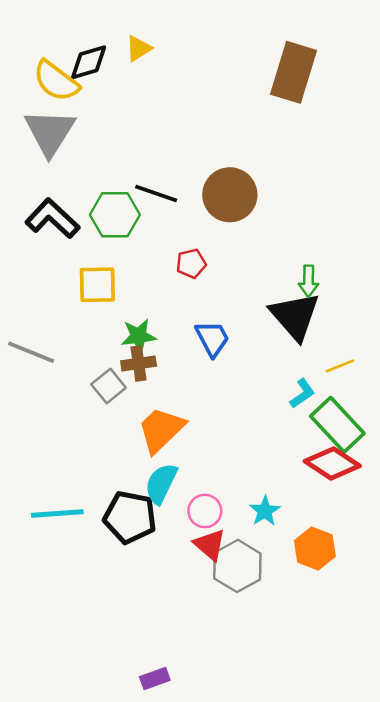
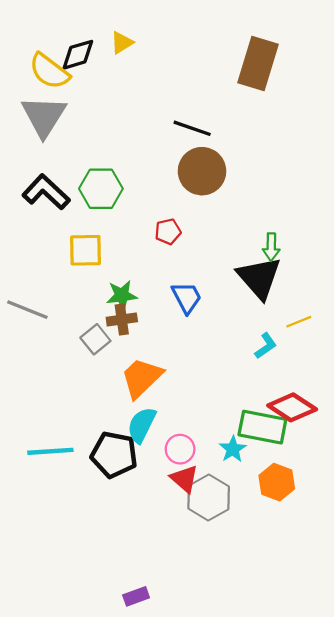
black line: (156, 194) -> (192, 128), moved
green rectangle: (337, 425) -> (262, 427), moved, turned -36

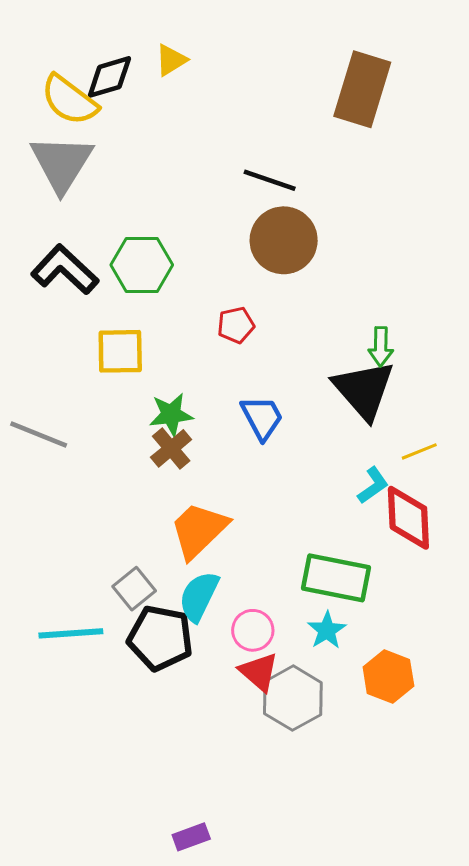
brown cross: (122, 319) -> (171, 448), turned -32
gray square: (95, 339) -> (134, 589), moved
red diamond: (292, 407) -> (408, 518), moved, turned 54
green rectangle: (262, 427) -> (336, 578), moved

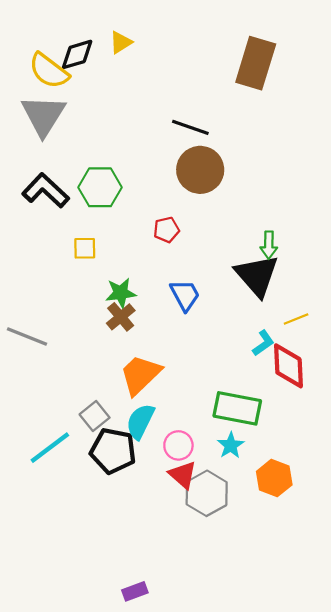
yellow square: (120, 351) -> (85, 248), size x0.7
gray line: (39, 435) -> (27, 336), moved
cyan line: (71, 633) -> (50, 448), turned -33

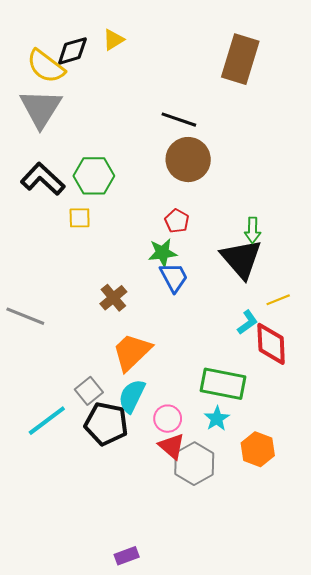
red pentagon: (166, 230) -> (177, 221), moved, turned -30
yellow square: (85, 248) -> (80, 218), moved
green star: (121, 293) -> (163, 253), moved

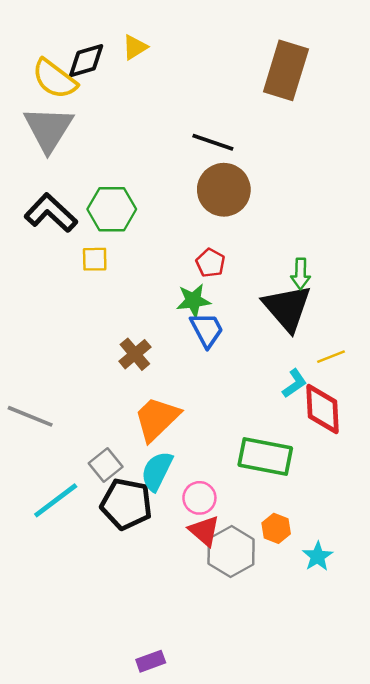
gray line: (25, 316) -> (30, 416), moved
cyan star: (217, 419) -> (318, 556), moved
orange hexagon: (258, 449) -> (276, 528), moved, size x0.7

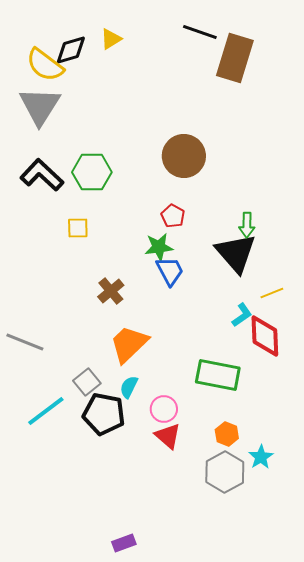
black line: (213, 142) -> (200, 32), moved
yellow square: (95, 259) -> (78, 228), moved
cyan semicircle: (157, 471) -> (129, 387), size x0.7
gray hexagon: (231, 552) -> (225, 472), moved

